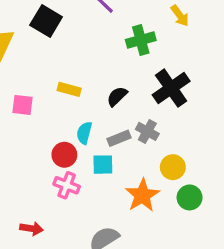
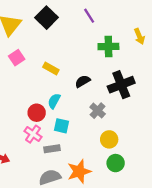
pink square: (23, 105) -> (17, 58), moved, turned 35
gray rectangle: (119, 138) -> (52, 149), moved
orange star: (142, 195) -> (79, 171), moved

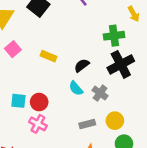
green cross: (108, 47) -> (114, 36), moved
cyan semicircle: (54, 101) -> (76, 88), moved, turned -63
cyan square: (61, 126) -> (18, 101), moved
gray rectangle: (52, 149) -> (87, 124), moved

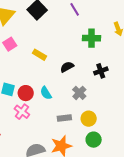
green cross: (114, 36) -> (92, 38), moved
black cross: (121, 64) -> (101, 71), size x0.6
cyan semicircle: (76, 88) -> (46, 93), moved

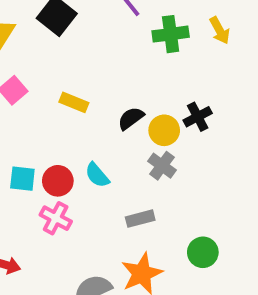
green cross: (92, 38) -> (171, 34), moved
yellow circle: (89, 119) -> (164, 130), moved

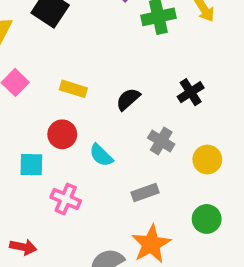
yellow circle: (164, 130) -> (207, 160), moved
red circle: (58, 181) -> (62, 134), moved

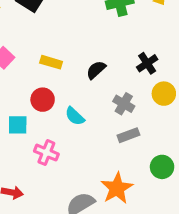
yellow circle: (207, 160) -> (164, 94), moved
gray rectangle: (145, 192) -> (128, 135), moved

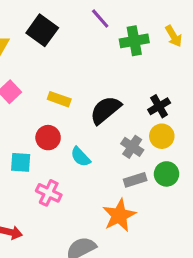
black semicircle: (96, 70) -> (105, 110), size x1.5
yellow circle: (164, 94) -> (162, 136), moved
green circle: (162, 167) -> (167, 174), moved
orange star: (117, 188) -> (119, 215), moved

